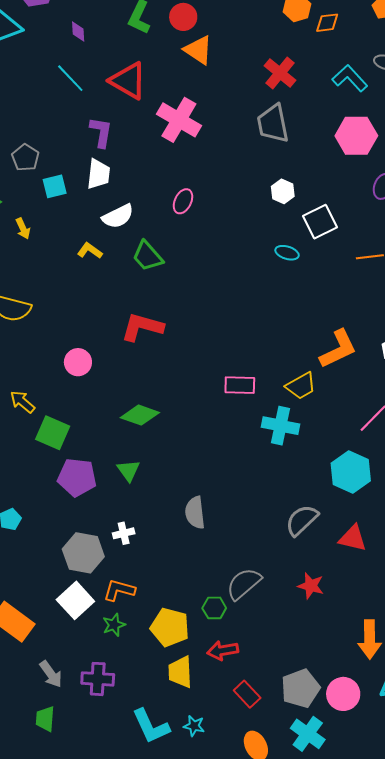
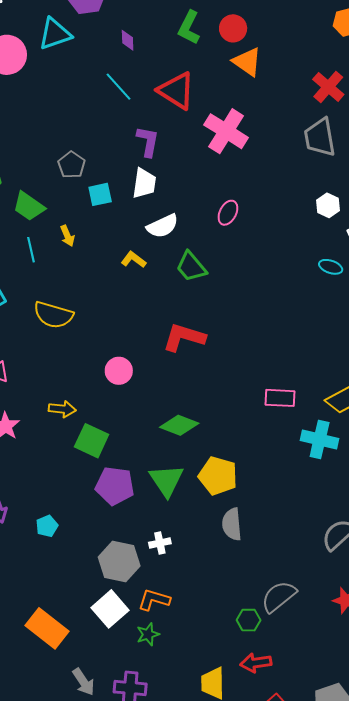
yellow arrow: (22, 402) -> (62, 409), turned 144
green triangle: (128, 470) -> (166, 480), size x1.5
yellow pentagon: (170, 627) -> (218, 476), moved

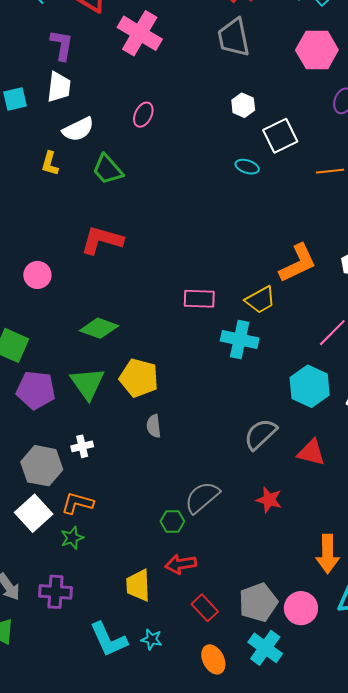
yellow L-shape: (134, 260) -> (50, 164), turned -110
gray semicircle: (232, 524) -> (154, 426), size x0.7

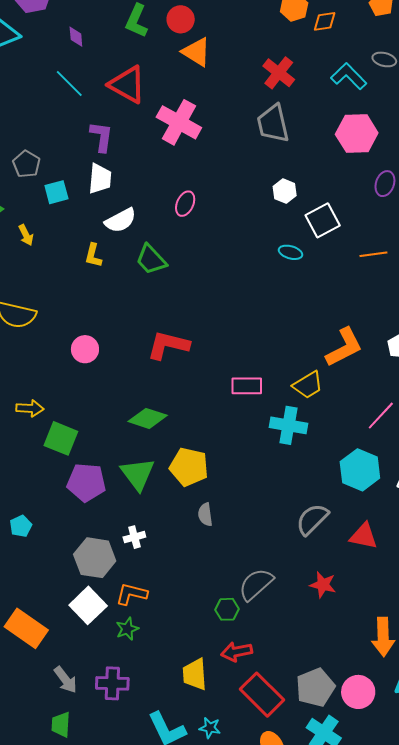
red L-shape: (102, 240) -> (168, 345), moved
pink circle: (37, 275) -> (85, 349), moved
red rectangle: (205, 608) -> (262, 695), size x1.6

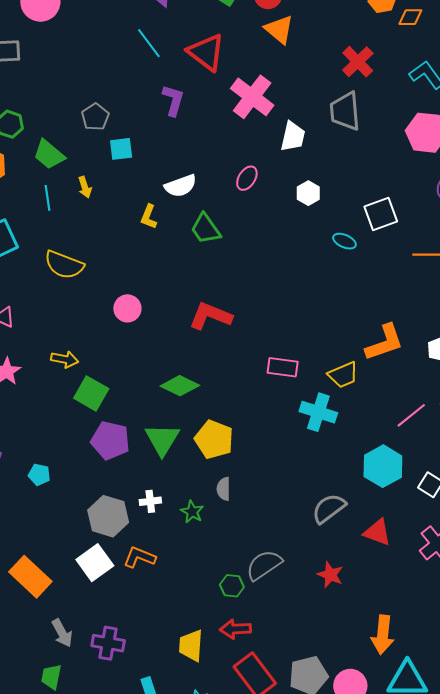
white trapezoid: (100, 179) -> (293, 137), moved
white hexagon: (285, 191) -> (308, 193), moved
cyan pentagon: (21, 526) -> (39, 475), turned 30
green star: (127, 629) -> (192, 512), moved, turned -30

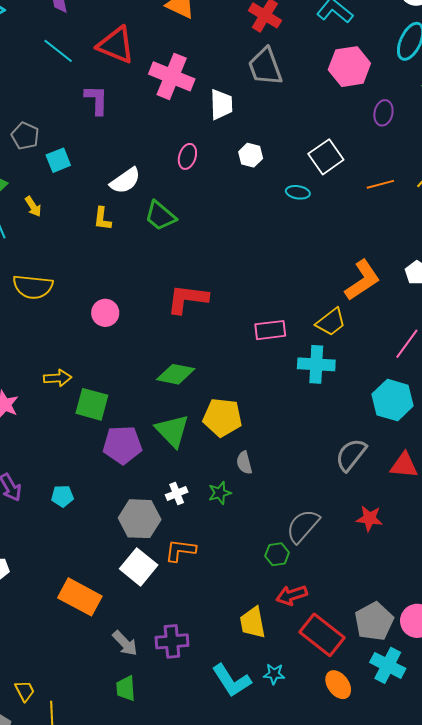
green star: (192, 512) -> (220, 493), turned -30

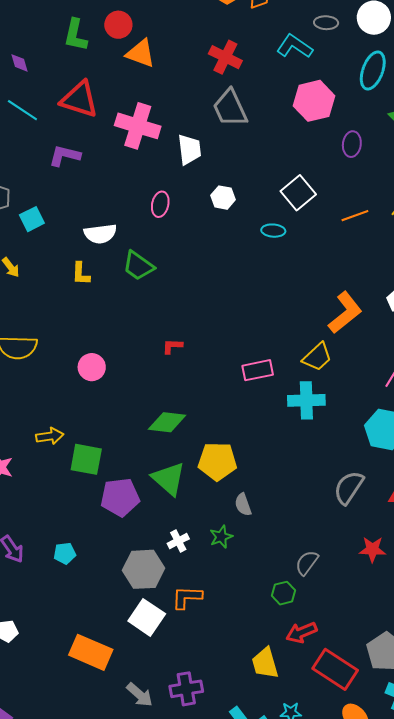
purple L-shape: (96, 100) -> (65, 156), turned -72
white semicircle: (125, 181) -> (100, 234), turned 32
red L-shape: (187, 299) -> (172, 346), size x0.5
gray semicircle: (303, 526) -> (307, 563), size x0.7

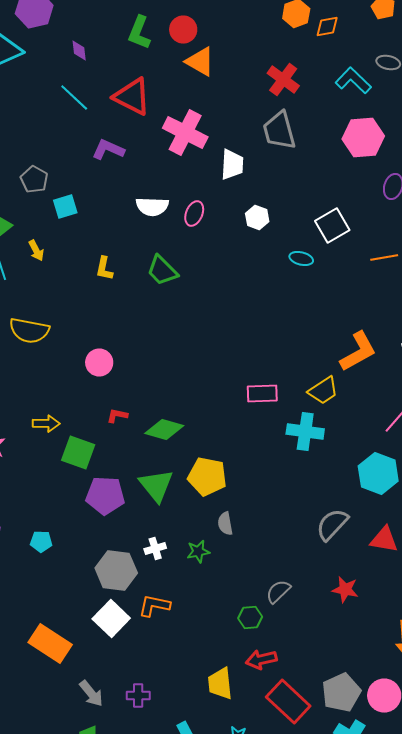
white semicircle: (100, 234) -> (152, 206), moved
red L-shape: (172, 346) -> (117, 416), moved
purple cross: (186, 689) -> (138, 696), size x0.7

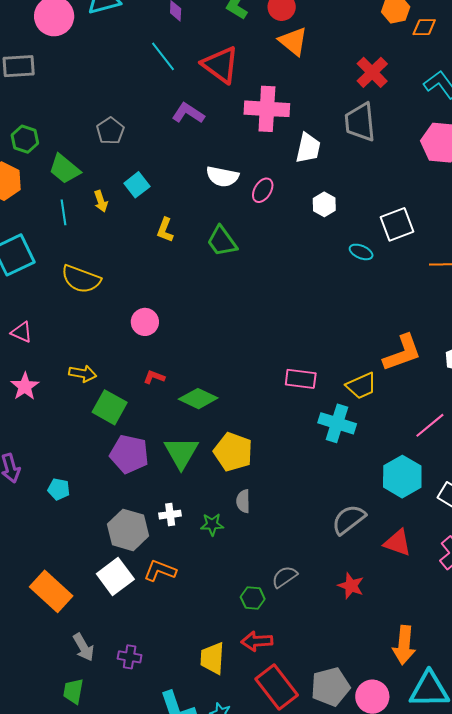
pink cross: (185, 132) -> (267, 109), turned -33
cyan square: (65, 206) -> (137, 185), moved, turned -30

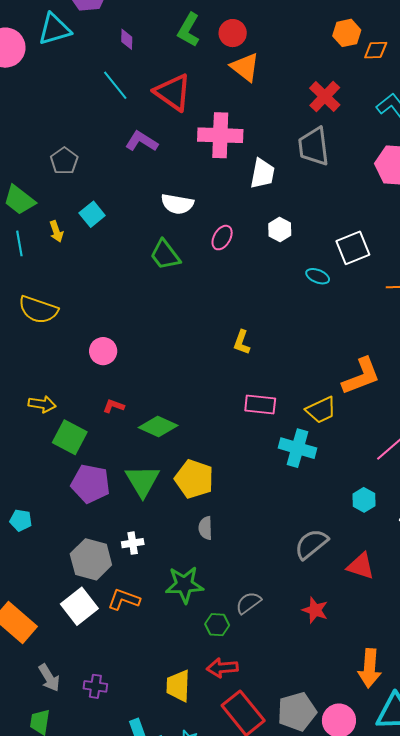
pink ellipse: (263, 190) -> (222, 238), moved
yellow L-shape: (165, 230) -> (242, 342), moved
green trapezoid: (222, 241) -> (165, 255), moved
cyan hexagon: (402, 477) -> (364, 500), size x0.6
green star: (212, 524) -> (184, 585), moved, size x1.6

